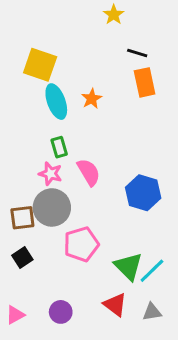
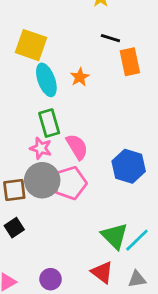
black line: (137, 53) -> (110, 38), moved
green rectangle: (59, 147) -> (49, 123), size x1.4
pink pentagon: (81, 244) -> (70, 183), moved

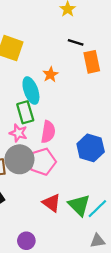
cyan ellipse: (46, 80) -> (31, 91), moved
pink semicircle: (77, 147) -> (48, 132), turned 40
red triangle: (102, 272) -> (52, 203), moved

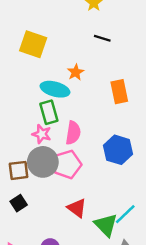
orange rectangle: (92, 62) -> (119, 92), moved
cyan ellipse: (31, 91) -> (55, 89), turned -55
green triangle: (79, 205) -> (106, 225), moved

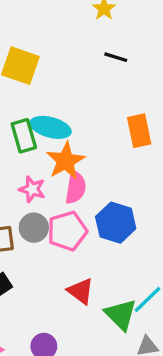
orange star: (76, 72) -> (66, 161), moved, size x1.6
green rectangle: (49, 112) -> (24, 136), moved
blue hexagon: (118, 150) -> (116, 223), moved
gray circle: (43, 162) -> (34, 228), size x0.7

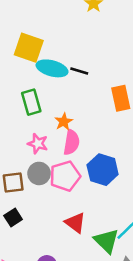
black line: (116, 57) -> (79, 71), moved
cyan ellipse: (51, 127) -> (52, 68), moved
orange star: (66, 161) -> (64, 122), size x0.6

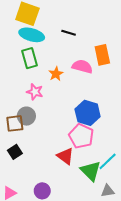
cyan ellipse: (52, 68) -> (32, 35), moved
pink semicircle: (71, 142) -> (82, 66), moved, turned -84
gray circle: (39, 173) -> (26, 116), moved
pink pentagon: (65, 176) -> (81, 136), moved, turned -30

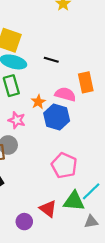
blue hexagon: (88, 113) -> (57, 117), moved
red triangle: (65, 156) -> (48, 209), moved
green triangle: (91, 171) -> (74, 201), turned -40

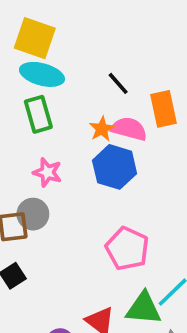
black line: (51, 60) -> (118, 83), moved, turned 32
orange star: (38, 102) -> (102, 129), moved

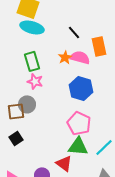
green rectangle: (38, 114) -> (32, 61), moved
blue hexagon: (115, 167) -> (81, 88), moved
green triangle: (144, 308) -> (78, 146), moved

